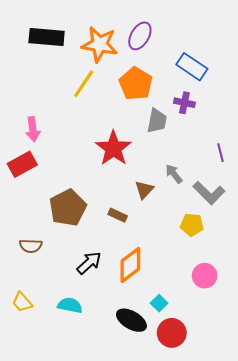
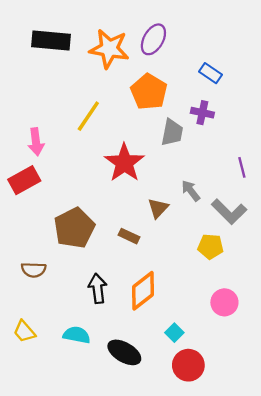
blue rectangle: (192, 67) -> (210, 73), size x0.7
yellow line: (84, 84) -> (88, 116), moved
black arrow: (89, 263) -> (98, 288), turned -55
black ellipse: (131, 320) -> (124, 352), moved

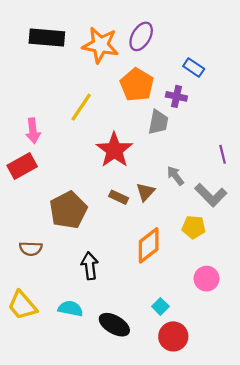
purple cross: (202, 113) -> (176, 96), moved
brown rectangle: (129, 236) -> (119, 197), moved
orange diamond: (143, 291) -> (149, 245), moved
yellow trapezoid: (24, 331) -> (22, 305), size x1.4

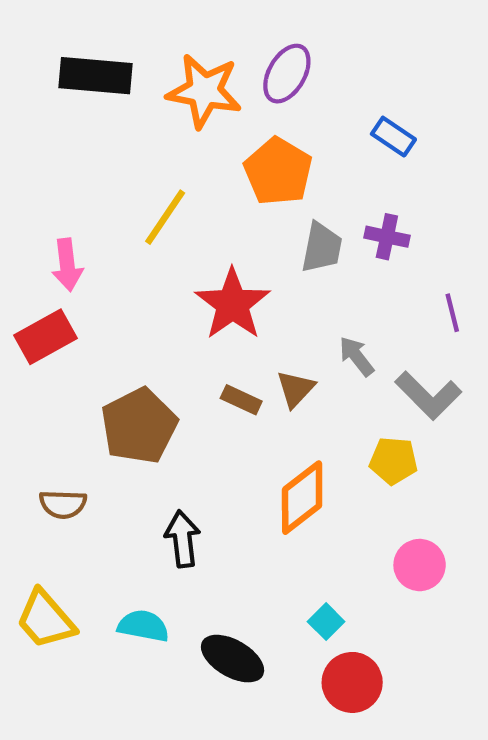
purple cross: (176, 96) -> (387, 237), moved

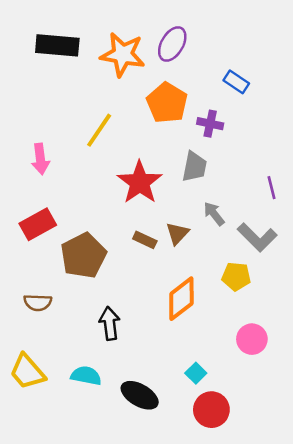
purple cross: (387, 237) -> (210, 124), moved
gray trapezoid: (322, 248) -> (194, 167), moved
red rectangle: (45, 337) -> (38, 224), moved

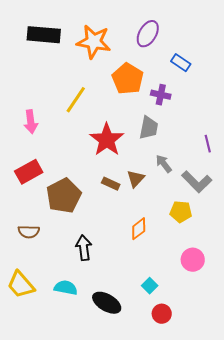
purple ellipse: (172, 44) -> (148, 34), moved
orange diamond: (181, 299) -> (139, 229), size x0.7
red circle: (211, 410) -> (162, 314), size x0.7

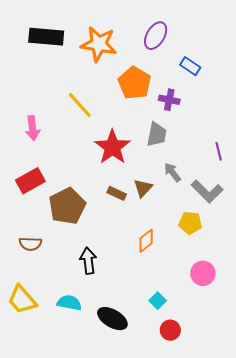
yellow line: (76, 100) -> (80, 105), turned -76

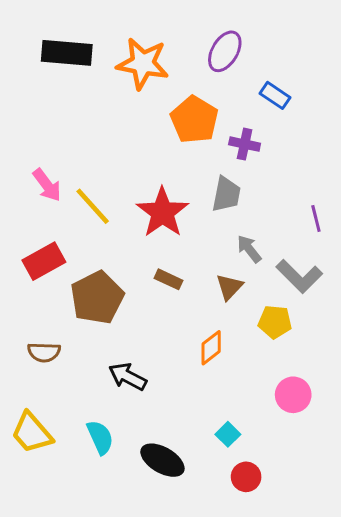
yellow line: (80, 105) -> (93, 206), moved
pink arrow: (33, 128) -> (47, 185), turned -30
brown triangle: (143, 188) -> (229, 287), moved
black arrow: (88, 261) -> (128, 377), turned -55
cyan semicircle: (69, 303) -> (100, 437), turned 55

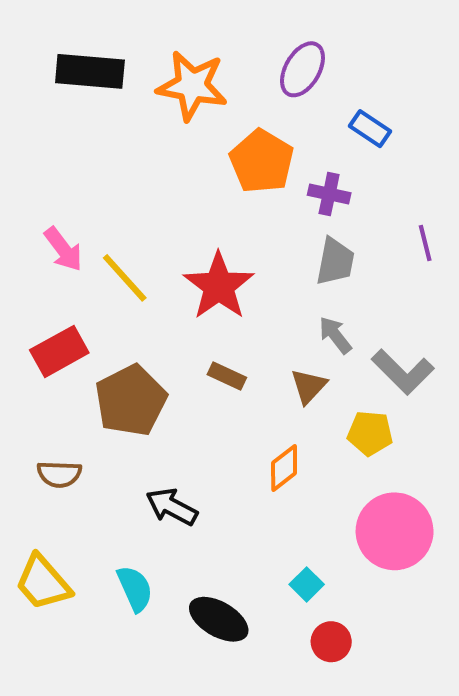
gray trapezoid: (226, 194) -> (335, 261), moved
purple line: (316, 219) -> (425, 243), moved
pink circle: (293, 395) -> (395, 531), size x1.6

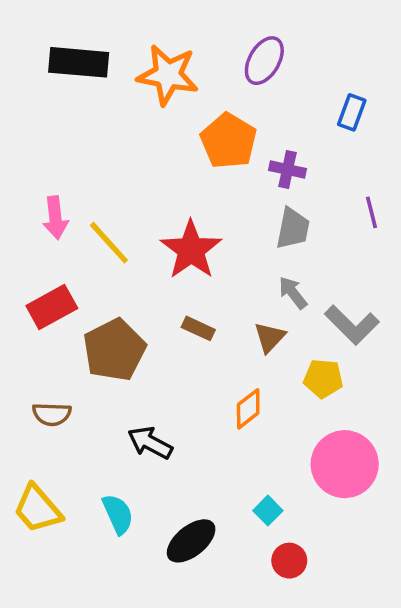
blue rectangle: (370, 129) -> (352, 112), moved, turned 76
pink arrow: (63, 249) -> (55, 218), turned 30
black ellipse: (219, 619) -> (191, 541), turned -69

